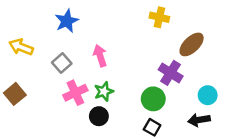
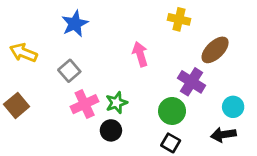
pink arrow: (100, 56) -> (140, 54), moved

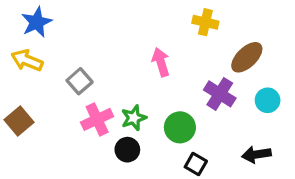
blue star: (75, 24) -> (37, 22), moved
cyan circle: (233, 107) -> (268, 100), moved
green circle: (172, 111) -> (180, 127), moved

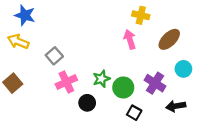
blue star: (37, 22) -> (25, 15), turned -30
pink arrow: (161, 62) -> (130, 39), moved
purple cross: (220, 94) -> (155, 83), moved
green star: (134, 118) -> (101, 79), moved

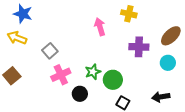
pink arrow: (130, 39) -> (100, 27), moved
brown ellipse: (169, 39) -> (171, 36), moved
purple cross: (155, 83) -> (139, 47), moved, turned -30

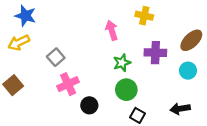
yellow arrow: (17, 38) -> (19, 43), turned -48
green star: (93, 72) -> (122, 63), moved

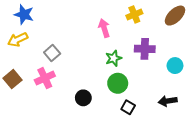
yellow cross: (144, 16) -> (134, 15), turned -35
brown ellipse: (191, 40) -> (175, 16), moved
pink cross: (68, 84) -> (45, 78), moved

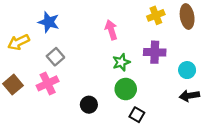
blue star: (24, 15) -> (49, 22), moved
yellow cross: (134, 15) -> (156, 15), moved
brown ellipse: (175, 16) -> (187, 16), turned -55
black arrow: (168, 101) -> (189, 96), moved

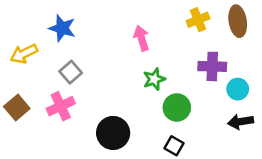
purple cross: (155, 52) -> (212, 66), moved
green circle: (126, 89) -> (177, 107), moved
black circle: (89, 105) -> (113, 133), size x1.5

